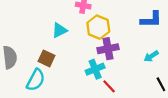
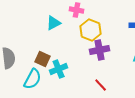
cyan triangle: (59, 30) -> (54, 23), moved
cyan cross: (95, 69) -> (59, 69), moved

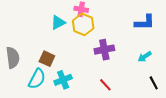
yellow hexagon: (91, 30) -> (83, 24), moved
cyan cross: (59, 69) -> (63, 80), moved

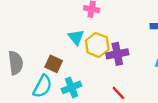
cyan triangle: (58, 22) -> (76, 37), moved, turned -42
yellow hexagon: (83, 24) -> (97, 45), moved

